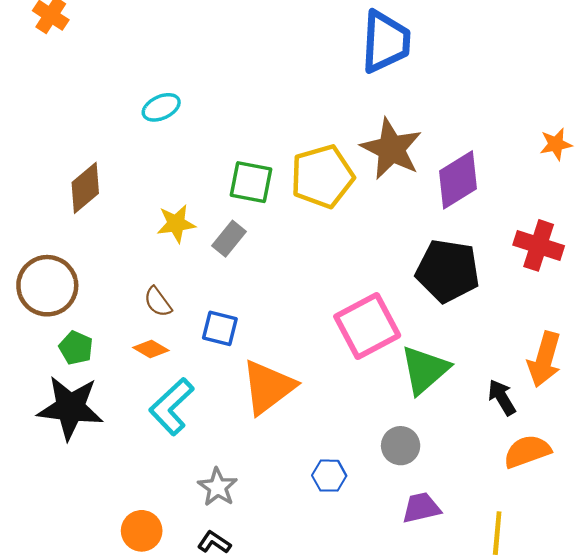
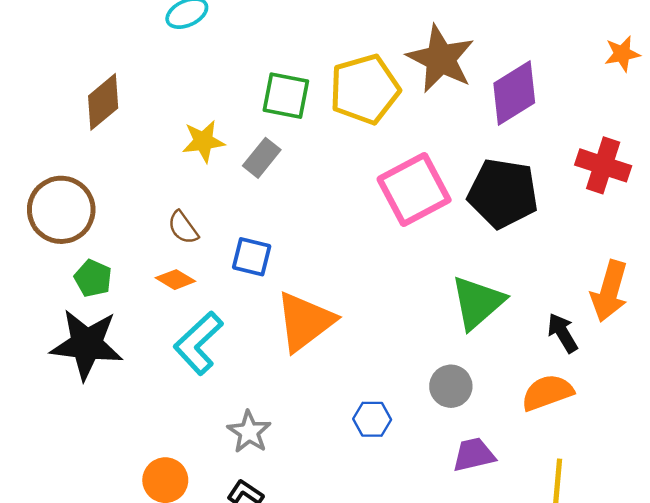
pink square: (367, 326) -> (414, 190), moved
orange semicircle: (527, 451) -> (547, 393), moved

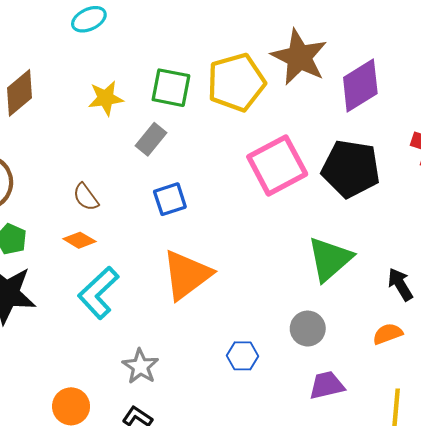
yellow star: (203, 141) -> (106, 98), moved
blue square: (252, 257) -> (170, 199), moved, turned -32
orange semicircle: (547, 393) -> (388, 334), size x0.7

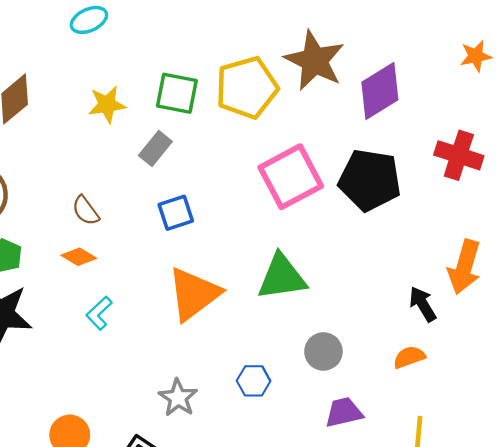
green triangle: (330, 259) -> (282, 277), moved, turned 33
cyan L-shape: (98, 293) -> (99, 313), size x0.6
gray star: (140, 366) -> (178, 398), moved

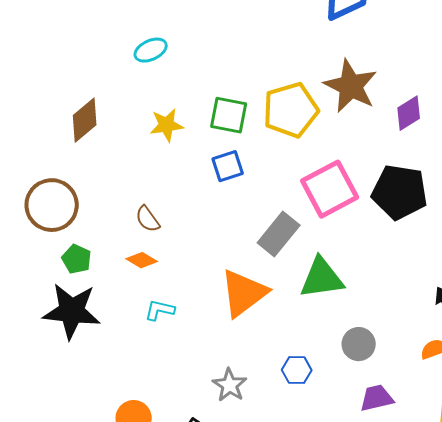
purple diamond: (380, 91) -> (409, 113), size x0.7
gray rectangle: (155, 149) -> (279, 234), moved, size x1.4
blue square: (176, 213) -> (228, 166), moved
cyan L-shape: (99, 313) -> (160, 310), turned 56

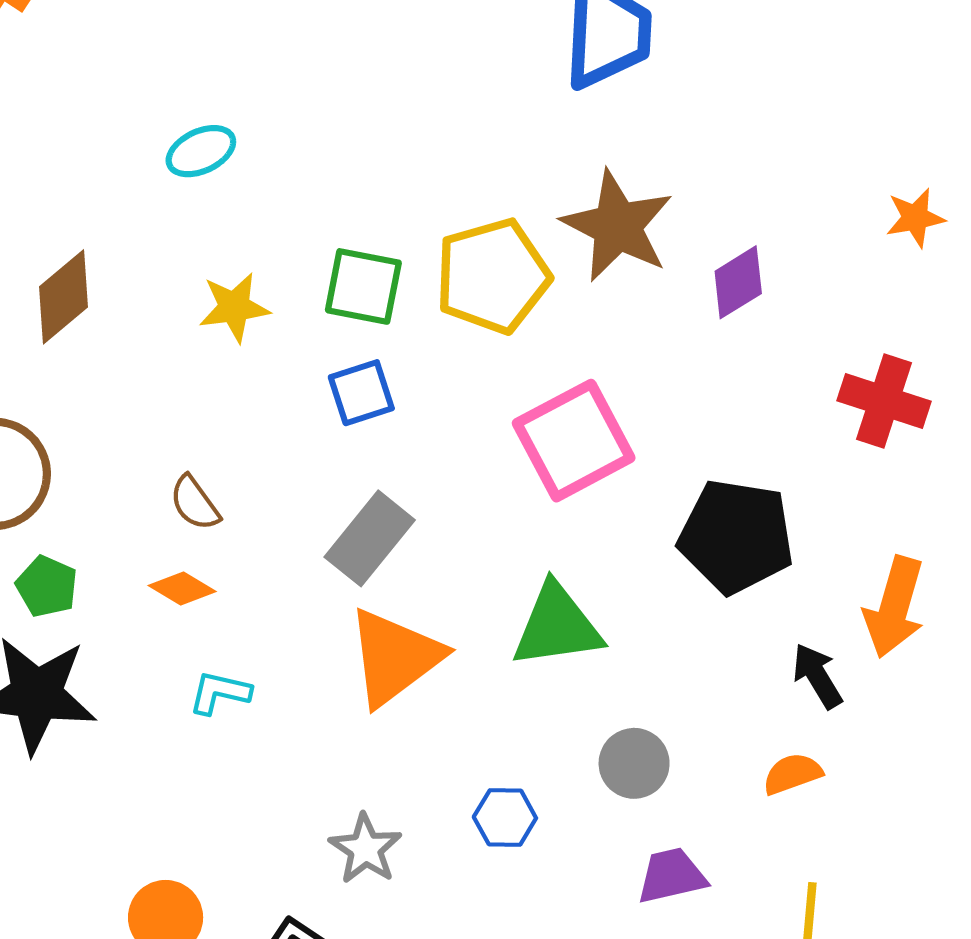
black pentagon: (400, 192) -> (736, 536), moved
gray rectangle: (279, 234) -> (370, 538), moved

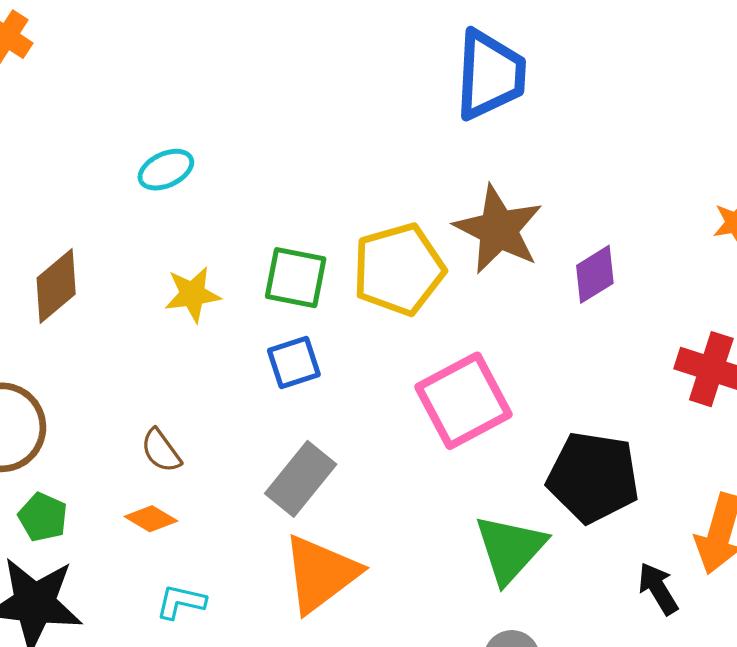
green triangle: (557, 626) -> (510, 549), moved, turned -40

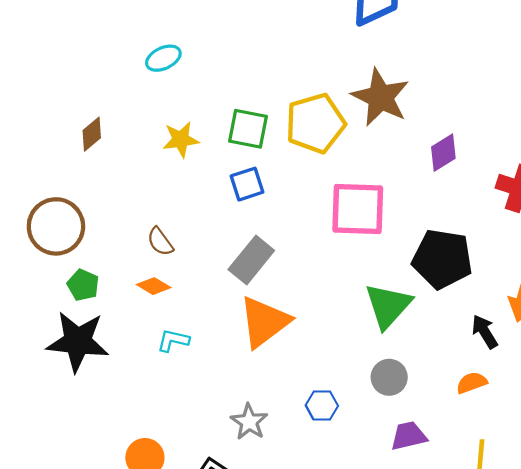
purple diamond: (595, 274) -> (443, 153), moved
brown diamond: (56, 286) -> (92, 134), size x0.7
pink square: (464, 401) -> (358, 209), turned 30

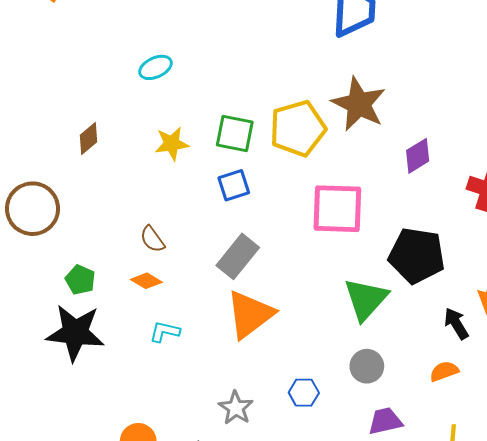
brown circle: (56, 226) -> (33, 209), moved

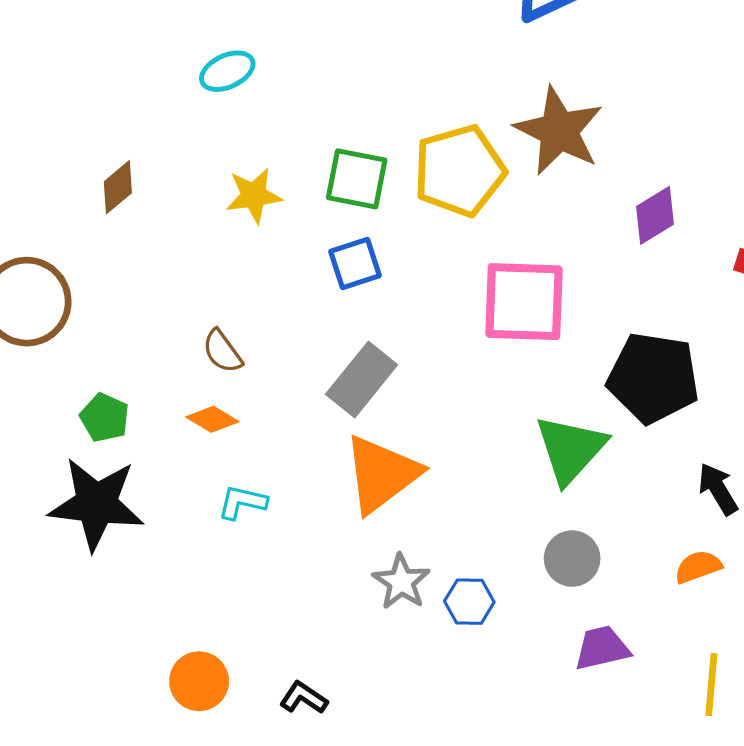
gray star: (236, 408) -> (401, 582), moved

